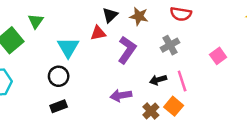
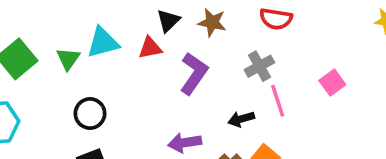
green triangle: (36, 21) -> (68, 59), moved
cyan triangle: (68, 47) -> (103, 42), moved, turned 45
pink line: (182, 81) -> (278, 101), moved

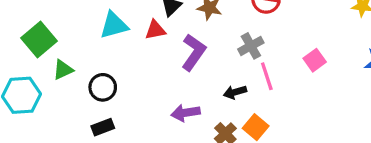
green triangle: (68, 59) -> (63, 70), moved, turned 30

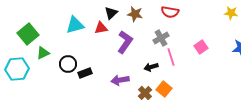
black rectangle: (103, 127) -> (85, 73), moved

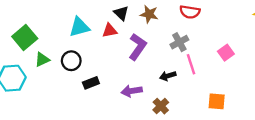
black triangle: (111, 13) -> (121, 13), turned -32
black circle: (68, 64) -> (71, 61), moved
orange square: (164, 89) -> (217, 101), moved, turned -35

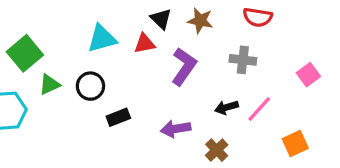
gray cross: (179, 42) -> (243, 60), turned 36
pink line: (191, 64) -> (259, 109), moved, turned 60
orange square: (217, 101) -> (295, 143), turned -30

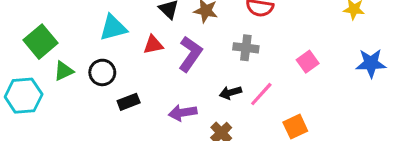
red triangle: (145, 43) -> (153, 45), moved

